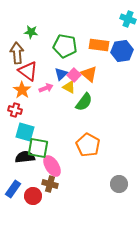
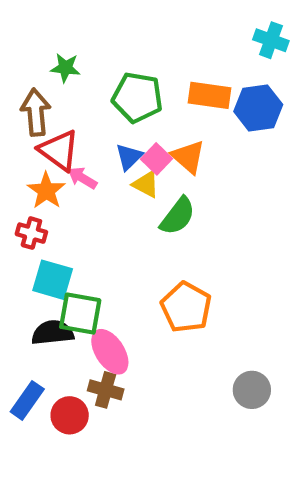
pink arrow: (46, 88) -> (82, 178), moved, turned -128

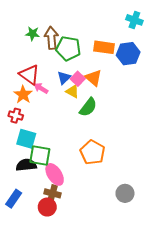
brown arrow: (36, 112) -> (51, 38), moved
red circle: (70, 415) -> (47, 207), moved

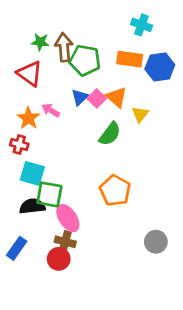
cyan cross: (134, 20) -> (141, 25), moved
red triangle: (29, 75) -> (30, 74), moved
yellow triangle: (72, 91) -> (140, 114), moved, turned 40

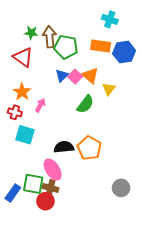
pink arrow: (51, 110) -> (40, 105), moved, turned 88
green square: (49, 194) -> (33, 184), moved
black semicircle: (32, 206) -> (64, 147), moved

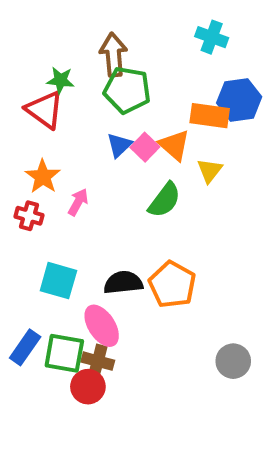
green star: (31, 33) -> (60, 80), moved
brown arrow: (50, 37) -> (113, 55), moved
orange rectangle: (101, 46) -> (210, 116), moved
cyan square: (25, 135) -> (58, 281), moved
blue rectangle: (13, 193) -> (25, 347), moved

